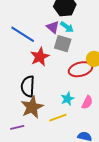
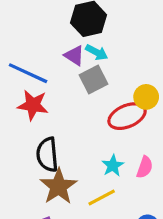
gray square: (63, 44) -> (93, 79), turned -36
red star: (40, 57) -> (33, 105), moved, turned -30

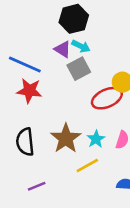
black semicircle: (47, 155) -> (25, 142), moved
brown star: (59, 186) -> (66, 138), moved

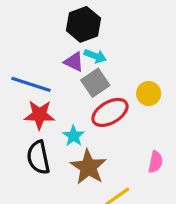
red ellipse: (107, 98) -> (110, 112), moved
cyan star: (96, 139) -> (73, 136), moved
black semicircle: (25, 142) -> (38, 157), moved

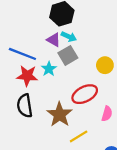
red ellipse: (110, 112) -> (85, 94), moved
cyan star: (73, 136) -> (49, 69), moved

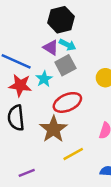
red ellipse: (85, 94) -> (67, 102), moved

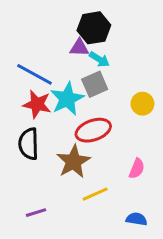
purple triangle: (51, 48) -> (79, 48), moved, turned -35
cyan star: (44, 79) -> (67, 99), size x1.6

